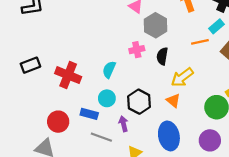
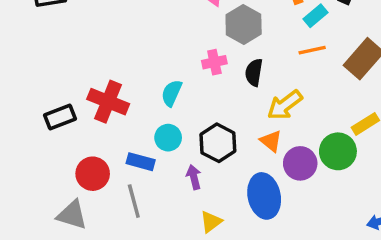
cyan rectangle: (217, 26) -> (316, 16), moved
black rectangle: (30, 65) -> (60, 117), moved
gray line: (101, 137) -> (134, 201), moved, turned 55
purple circle: (210, 140) -> (300, 163), moved

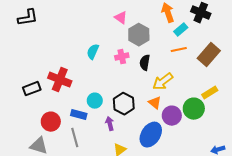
cyan semicircle: (172, 93) -> (93, 52), moved
blue ellipse: (264, 196) -> (151, 135), turned 45

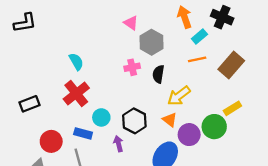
cyan semicircle: (93, 52) -> (76, 62), moved, turned 126
red cross: (60, 80) -> (76, 94), moved, turned 30

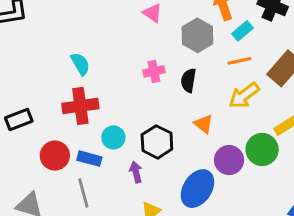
gray hexagon: (152, 42) -> (197, 35), moved
red cross: (76, 94) -> (80, 106), turned 30
yellow arrow: (179, 96) -> (244, 95), moved
orange triangle: (170, 120) -> (203, 124), moved
red circle: (51, 141) -> (55, 156), moved

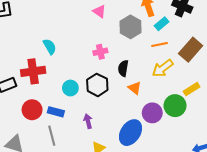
black semicircle: (188, 80) -> (123, 68), moved
red cross: (80, 106) -> (33, 71), moved
cyan circle: (113, 137) -> (70, 88), moved
black hexagon: (157, 142) -> (97, 85), moved

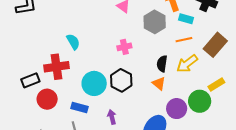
cyan rectangle: (162, 24) -> (186, 19), turned 56
black semicircle: (123, 68) -> (162, 64), moved
cyan circle: (70, 88) -> (94, 83), size x1.5
red circle: (32, 110) -> (47, 99), moved

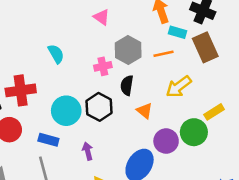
gray hexagon: (155, 22) -> (128, 50), moved
orange line: (184, 40) -> (164, 54), moved
cyan semicircle: (73, 42) -> (56, 54), moved
brown rectangle: (215, 45) -> (205, 47), moved, turned -65
black semicircle: (162, 64) -> (127, 85), moved

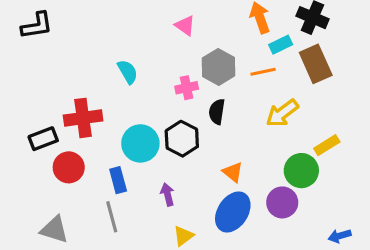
cyan rectangle: (177, 32) -> (281, 45), turned -42
orange triangle: (145, 111) -> (233, 172), moved
blue rectangle: (48, 140) -> (118, 180), turned 60
purple circle: (166, 141) -> (282, 202), moved

